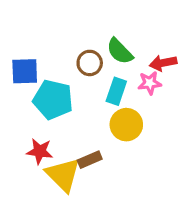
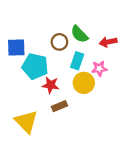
pink star: (150, 83) -> (99, 68), moved
red star: (40, 151) -> (51, 85), moved
yellow triangle: (63, 175) -> (26, 122), moved

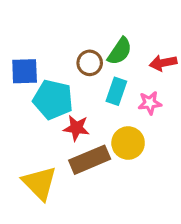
green semicircle: (79, 34) -> (120, 51), turned -102
yellow circle: (84, 83) -> (128, 143), moved
brown rectangle: (59, 106) -> (90, 160), size x1.6

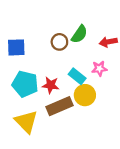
cyan rectangle: (116, 91) -> (77, 76), moved, turned -70
cyan pentagon: (53, 100) -> (25, 84), moved

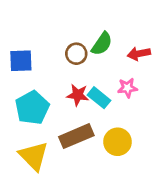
cyan pentagon: (25, 84) -> (32, 108), turned 30
red star: (51, 85) -> (78, 95), moved
yellow circle: (85, 95) -> (118, 142), moved

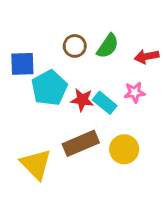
brown circle: (76, 54) -> (75, 46), moved
cyan pentagon: (32, 108) -> (49, 88), moved

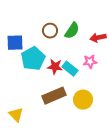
yellow triangle: (36, 164) -> (16, 115), moved, size x0.7

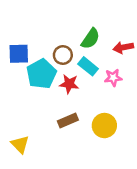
brown circle: (50, 31) -> (63, 55), moved
cyan rectangle: (70, 69) -> (88, 66), moved
brown rectangle: (54, 96) -> (68, 120), size x0.7

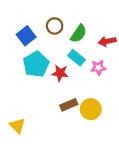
blue square: (19, 54) -> (26, 36), moved, turned -36
brown circle: (63, 55) -> (55, 26), moved
brown rectangle: (68, 120) -> (69, 105), moved

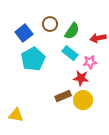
red star: (60, 73) -> (81, 78), moved
yellow triangle: (17, 126) -> (16, 115), turned -35

